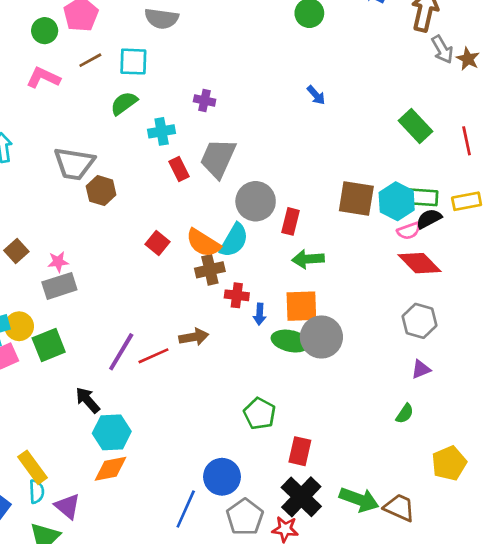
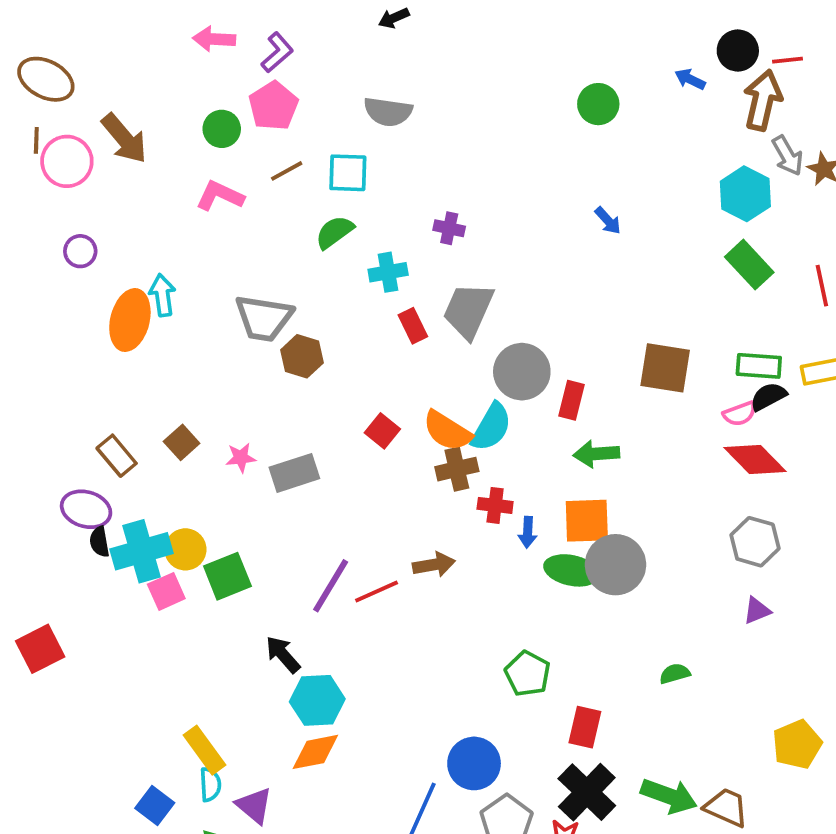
cyan hexagon: (397, 201) -> (745, 194), moved
gray rectangle: (59, 286) -> (294, 473), moved
green semicircle: (405, 414) -> (675, 674), moved, turned -140

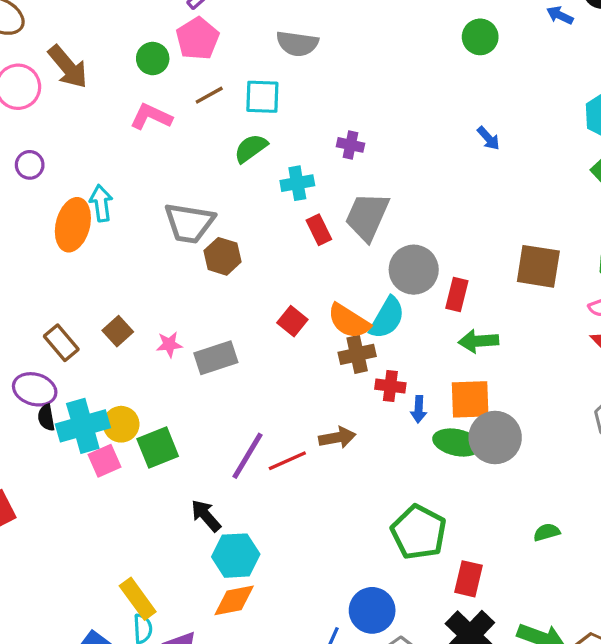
green pentagon: (528, 674) -> (419, 532), size x1.4

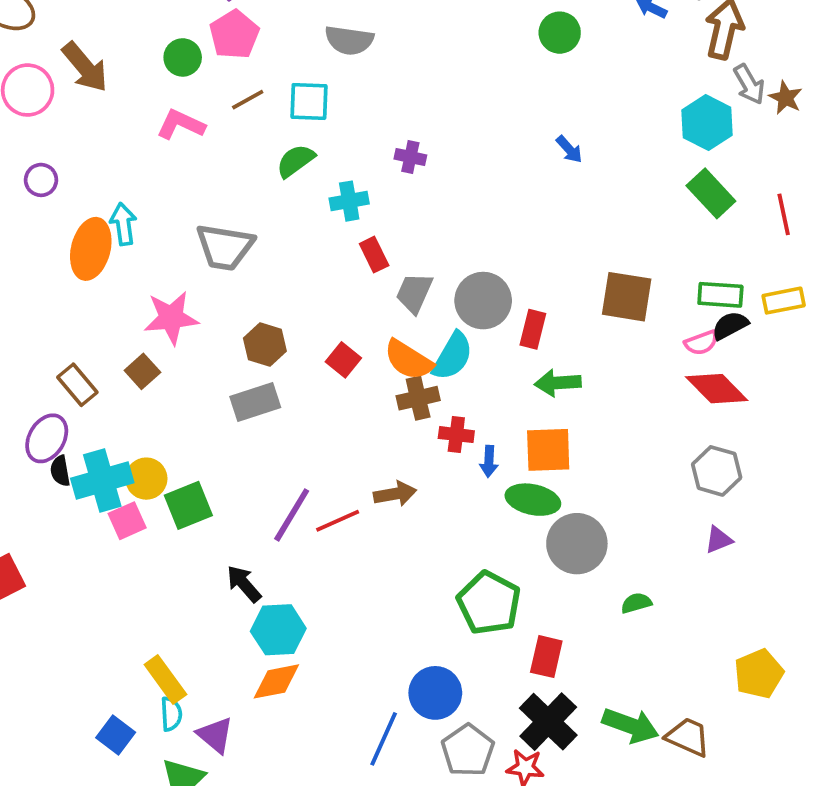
gray trapezoid: (367, 216) -> (414, 293), moved, size x0.7
brown hexagon: (222, 256) -> (265, 345), moved
pink star: (169, 344) -> (171, 318), moved, size x1.8
purple ellipse: (35, 389) -> (47, 438), turned -75
gray circle: (495, 438) -> (577, 544), moved

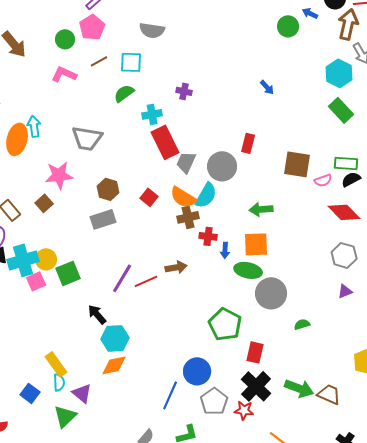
green circle: (560, 33) -> (288, 26), moved
red rectangle: (374, 255) -> (165, 142), size x1.8
red rectangle: (533, 329) -> (248, 143), moved
pink semicircle: (701, 343) -> (323, 180), moved

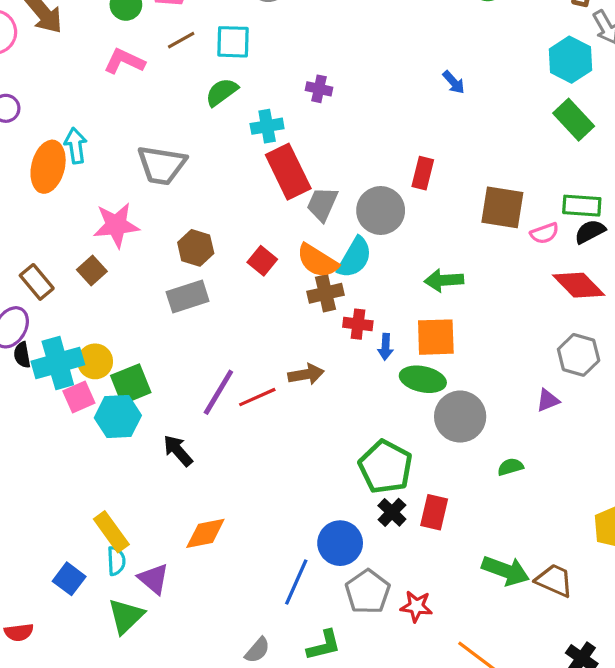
purple triangle: (345, 291) -> (548, 400), moved
cyan hexagon: (115, 338) -> (118, 417), moved
black cross: (256, 386) -> (392, 512), moved, size x0.6

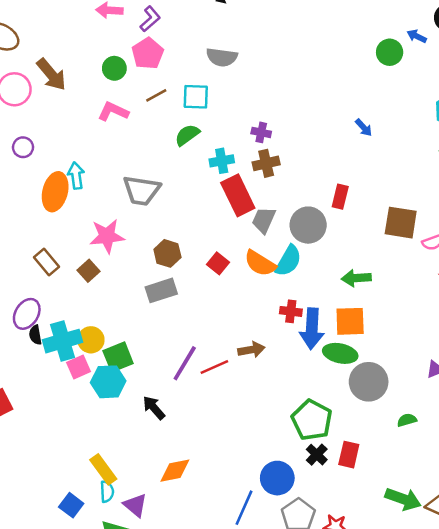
brown rectangle: (37, 282) -> (46, 262), moved
brown cross: (325, 293) -> (266, 163), moved
blue arrow: (386, 347) -> (312, 329), size x2.0

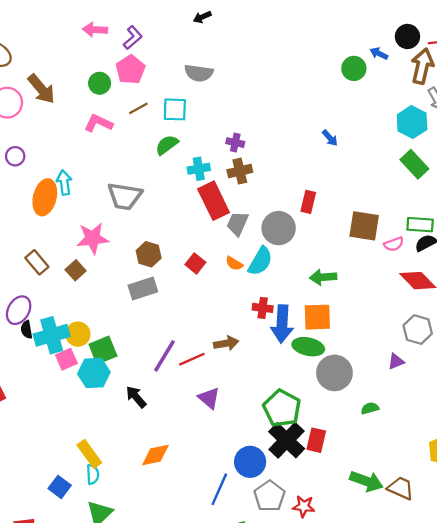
orange semicircle: (260, 263) -> (234, 263), size x0.6
black cross: (317, 455) -> (287, 440), size x1.8
purple triangle: (135, 505) -> (209, 398), moved

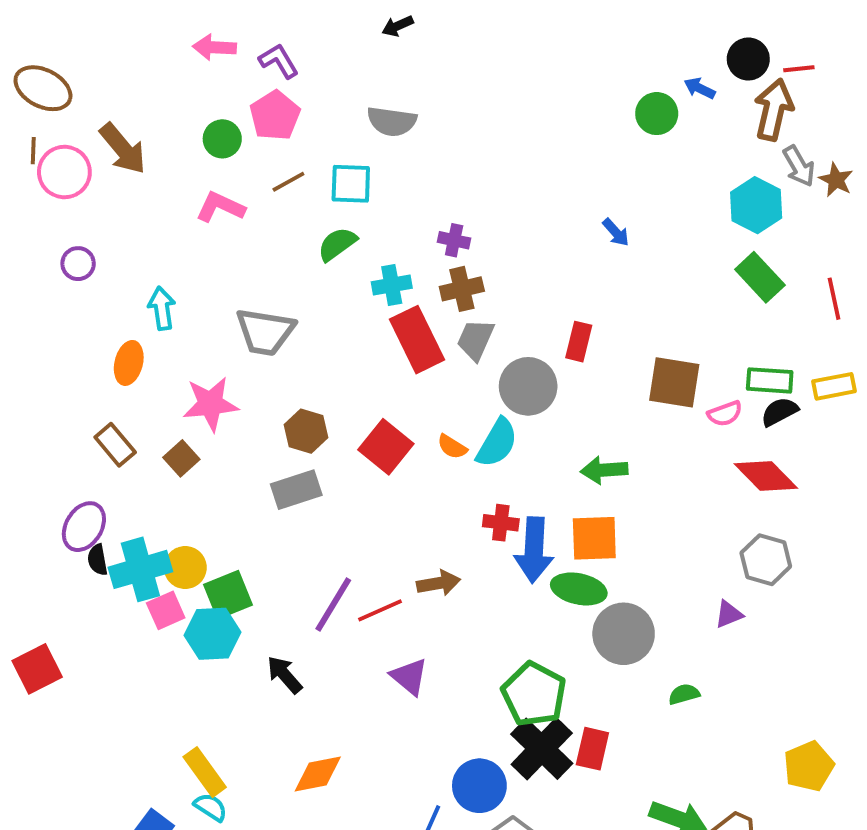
purple L-shape: (133, 38) -> (279, 61), turned -80
orange ellipse: (45, 197) -> (129, 363), moved, size x0.7
gray trapezoid: (238, 224) -> (476, 340), moved
red square: (195, 263) -> (386, 447), size x1.5
cyan semicircle: (93, 474) -> (211, 807), turned -54

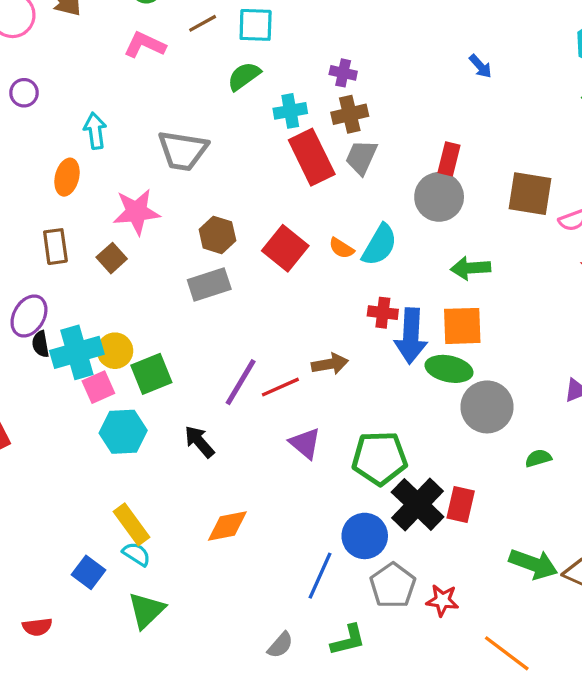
gray circle: (528, 386) -> (439, 197), moved
brown rectangle: (115, 445) -> (55, 247), turned 32
cyan hexagon: (212, 634) -> (123, 432), moved
green pentagon: (534, 694) -> (380, 458), moved, turned -30

